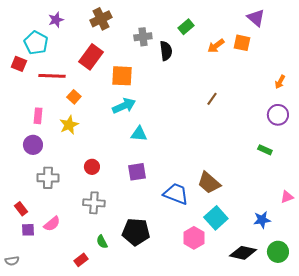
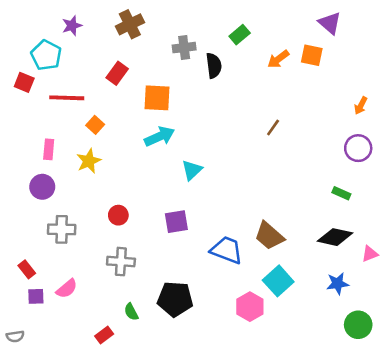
red rectangle: (91, 57) -> (117, 73), size x0.7
cyan triangle: (139, 134) -> (192, 170), moved, turned -48
black diamond: (243, 253) -> (335, 237), moved

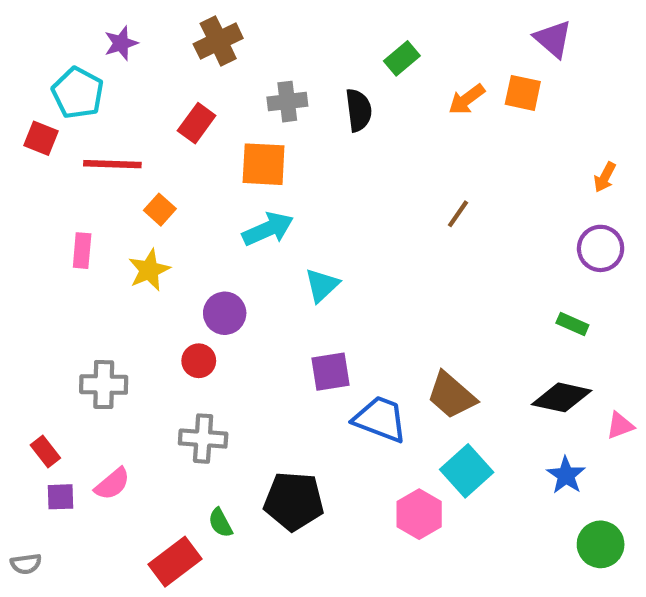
gray cross: (184, 48) -> (287, 102), moved
purple circle: (42, 187) -> (225, 313), moved
purple square: (176, 222) -> (331, 372), moved
blue star: (338, 284) -> (566, 475), turned -30
red rectangle: (104, 335) -> (175, 562), size x1.6

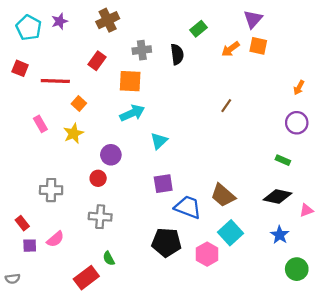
purple triangle: (553, 39) -> (253, 19), moved, turned 30
cyan pentagon: (78, 93) -> (29, 28), moved
pink rectangle: (82, 251) -> (40, 124), turned -35
black pentagon: (294, 501) -> (166, 242), moved

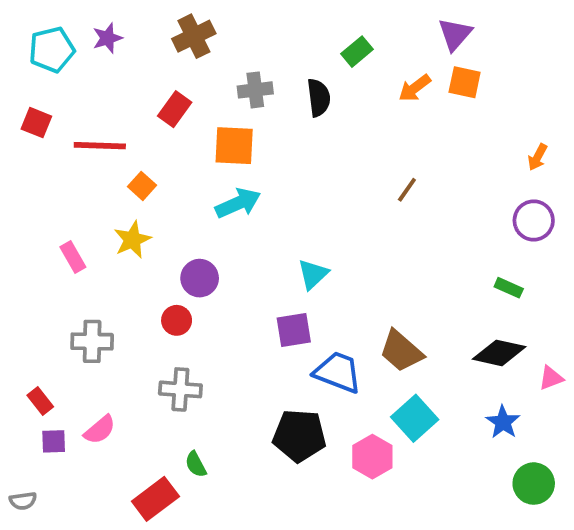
cyan pentagon: (29, 28) -> (52, 50), turned 30
pink rectangle: (40, 124) -> (73, 257), moved
cyan triangle: (159, 141) -> (313, 274), moved

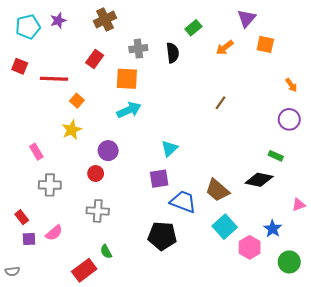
orange square: (465, 82) -> (265, 44), moved
orange arrow: (538, 157) -> (291, 85), turned -64
pink rectangle: (73, 257) -> (36, 152), moved
black diamond: (499, 353) -> (259, 180), moved
pink hexagon: (372, 457) -> (250, 247), moved

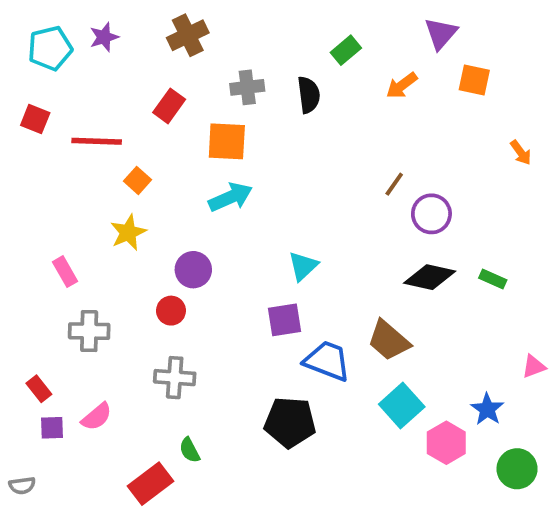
purple circle: (289, 119) -> (431, 214), moved
black diamond: (259, 180) -> (430, 277), moved

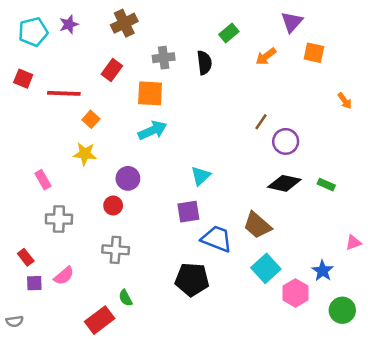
yellow star: (128, 232) -> (85, 154), turned 30

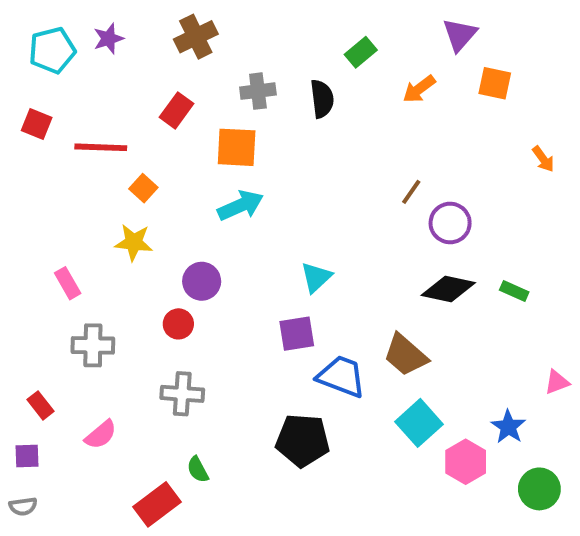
purple square: (34, 283) -> (27, 456), moved

